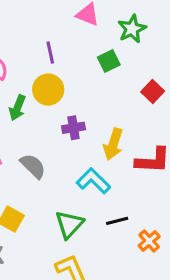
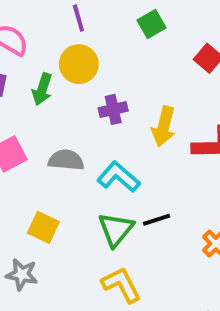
gray semicircle: (33, 166) -> (66, 160), turned -36
cyan L-shape: (93, 181) -> (119, 177), moved
black line: (117, 221) -> (157, 220), moved

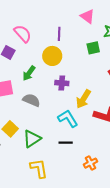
green arrow: (42, 89) -> (29, 73), moved
cyan L-shape: (119, 177) -> (68, 119), moved
green triangle: (116, 229) -> (32, 139), moved

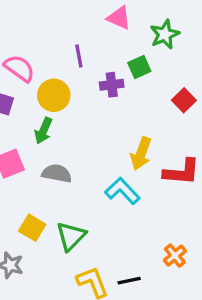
yellow circle: (52, 56) -> (54, 95), moved
purple cross: (62, 83) -> (112, 85), moved
black line: (66, 143) -> (129, 281), moved

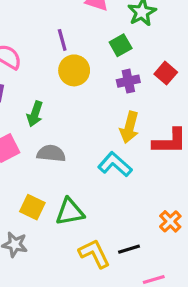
purple cross: (112, 85) -> (128, 81), moved
yellow circle: (54, 95) -> (74, 70), moved
green triangle: (71, 236) -> (70, 212), turned 40

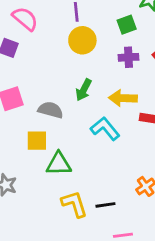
green arrow: (35, 114) -> (84, 90), moved
yellow arrow: (129, 127) -> (123, 98), turned 68
yellow square: (32, 207) -> (37, 141), moved, turned -35

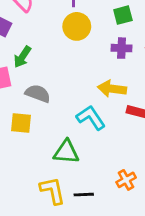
green arrow: (84, 90) -> (22, 57), moved
green triangle: (59, 164) -> (66, 152), moved

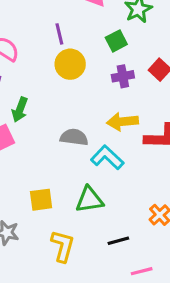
gray semicircle: (38, 93) -> (74, 137), moved
yellow square: (21, 123) -> (41, 200), moved
yellow L-shape: (53, 191) -> (63, 246), moved, turned 40

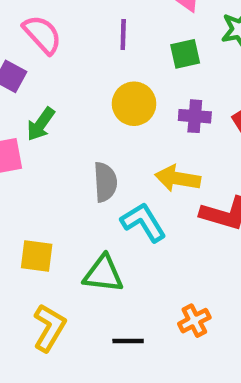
green square: (116, 41) -> (185, 54), moved
yellow circle: (70, 64) -> (134, 104), moved
gray semicircle: (74, 137) -> (105, 182), turned 64

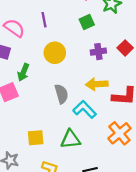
purple line: (123, 35) -> (44, 20), moved
yellow circle: (134, 104) -> (55, 53), moved
orange cross: (194, 321) -> (119, 133), moved, size x1.5

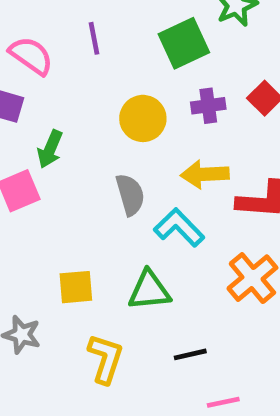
green square: (87, 22) -> (184, 43), size x1.5
yellow circle: (55, 53) -> (143, 118), moved

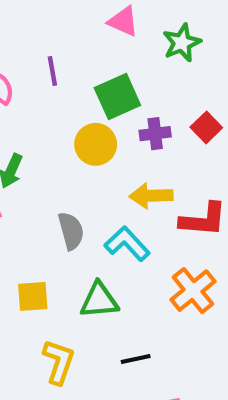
green square: (184, 43) -> (117, 96), moved
gray semicircle: (130, 195) -> (71, 231), moved

